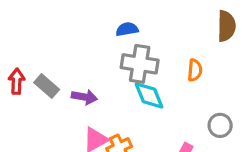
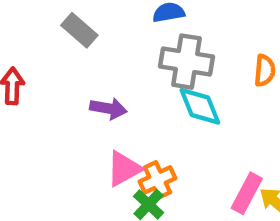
gray rectangle: (47, 86) -> (79, 30), moved

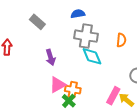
purple arrow: (108, 108) -> (51, 57), turned 63
orange cross: (157, 180) -> (73, 90), turned 35

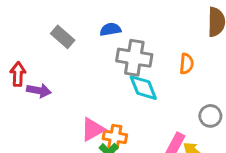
blue semicircle: (78, 14) -> (110, 29), moved
purple arrow: (51, 57) -> (39, 91), moved, turned -63

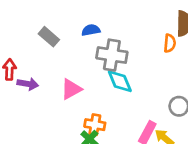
orange semicircle: (186, 64) -> (170, 43), moved
pink triangle: (93, 129) -> (71, 89), moved

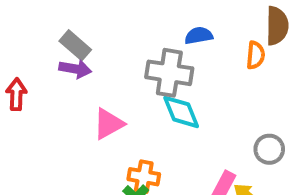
blue semicircle: (91, 30) -> (199, 36), moved
purple arrow: (28, 84) -> (75, 69), moved

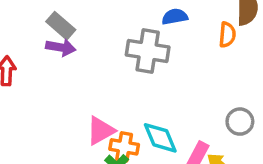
cyan diamond: (181, 112) -> (160, 138), moved
pink triangle: (109, 124) -> (101, 131), moved

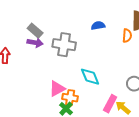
gray cross: (148, 51) -> (64, 45), moved
cyan diamond: (160, 138) -> (90, 77), moved

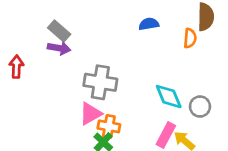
gray cross: (64, 45) -> (100, 82), moved
cyan diamond: (90, 77) -> (169, 97), moved

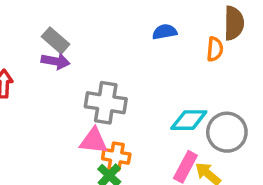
cyan diamond: (169, 97) -> (189, 120), turned -68
gray circle: (200, 106) -> (227, 132), size x1.5
pink triangle: (90, 114) -> (94, 141), turned 35

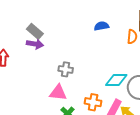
gray cross: (106, 103) -> (66, 69), size x0.6
orange cross: (116, 156) -> (93, 102), moved

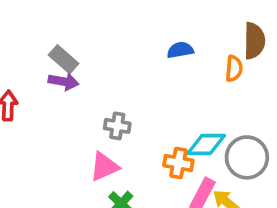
pink triangle: (58, 93) -> (104, 167), turned -30
orange cross: (93, 102) -> (178, 163), moved

